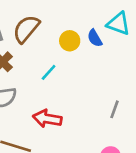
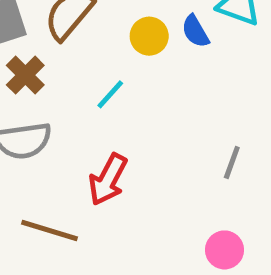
red arrow: (47, 119) -> (108, 179), turned -72

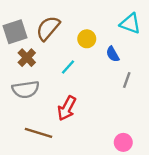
blue semicircle: (195, 31) -> (113, 54), moved
gray line: (232, 162) -> (127, 80), moved

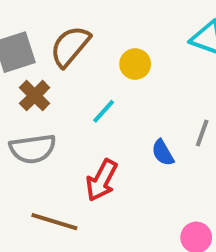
blue semicircle: (113, 54) -> (163, 153), moved

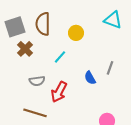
brown semicircle: (70, 46) -> (43, 24), turned -40
gray semicircle: (33, 149) -> (37, 81), moved, size x0.7

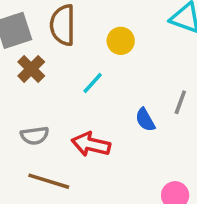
gray semicircle: (37, 81) -> (35, 136), moved
red arrow: (59, 92) -> (91, 144), turned 75

